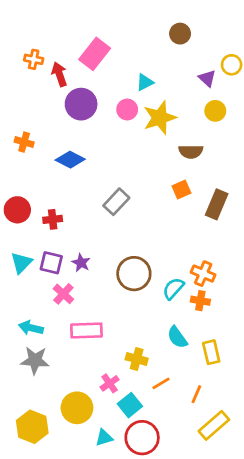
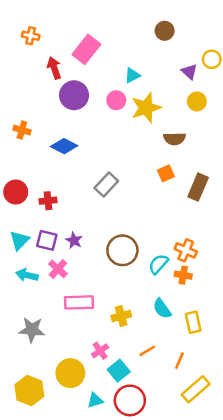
orange cross: (34, 59) -> (31, 36), moved
cyan arrow: (31, 328) -> (27, 275), moved
yellow cross: (137, 359) -> (121, 316), moved, turned -30

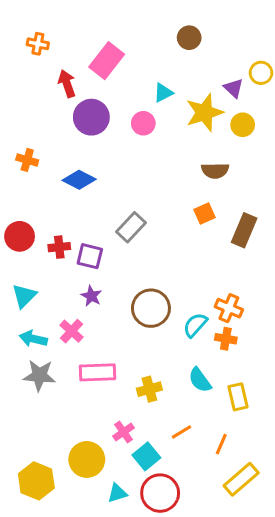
brown circle: (165, 31) -> (189, 38), moved
yellow star: (146, 108) -> (204, 113), moved
purple square: (47, 240) -> (90, 256), moved
gray star: (32, 330) -> (39, 375), moved

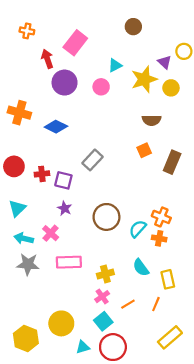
orange cross: (27, 160) -> (19, 113), size x1.5
pink cross: (123, 432) -> (102, 297), moved
orange line: (221, 444) -> (156, 304), moved

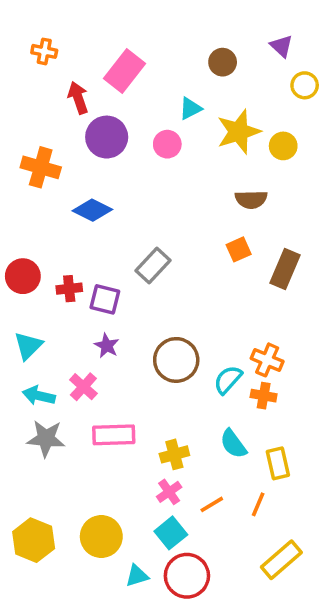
brown circle: (133, 27) -> (223, 62), moved
purple triangle: (165, 62) -> (281, 46), moved
orange cross: (19, 113) -> (41, 167), moved
yellow hexagon: (26, 338) -> (34, 540), moved

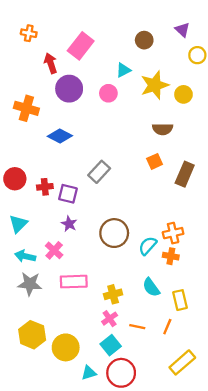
orange cross: (267, 360) -> (173, 233), turned -36
orange line: (212, 504) -> (137, 327), turned 42
yellow hexagon: (34, 540) -> (32, 335), moved

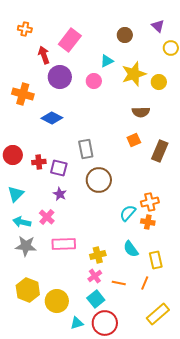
gray rectangle: (99, 172) -> (86, 149), turned -54
brown circle: (114, 233) -> (99, 180), moved

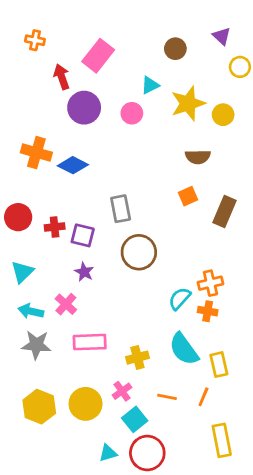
orange cross: (23, 94) -> (36, 153), moved
cyan semicircle: (131, 249) -> (184, 349), size x1.4
pink cross: (95, 276) -> (122, 391), moved
yellow circle: (57, 301) -> (86, 404), moved
yellow rectangle: (158, 314) -> (222, 440), turned -60

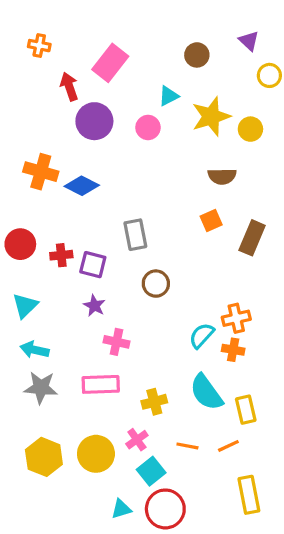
brown circle: (139, 252) -> (156, 284), size x0.7
pink cross: (66, 304) -> (116, 342), moved, turned -30
orange line: (203, 397) -> (228, 446), turned 42

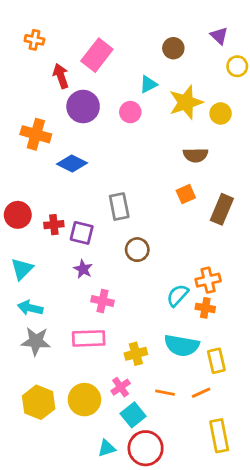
orange cross: (41, 172) -> (36, 134), moved
cyan semicircle: (206, 392) -> (182, 345), turned -44

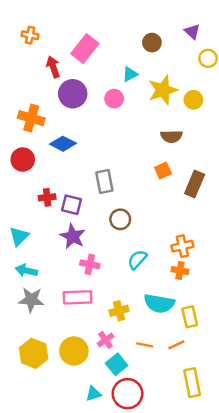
red circle: (18, 215) -> (23, 160), moved
purple star: (83, 269) -> (73, 236), size x1.5
cyan semicircle: (178, 295) -> (137, 260), moved

